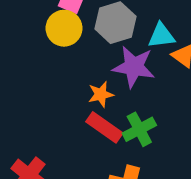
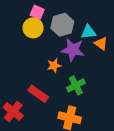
red rectangle: (104, 127) -> (38, 94), moved

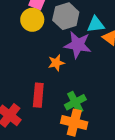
green cross: (76, 85) -> (75, 102), moved
red rectangle: (38, 94) -> (38, 95), turned 60

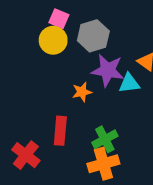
cyan triangle: (96, 25) -> (129, 83), moved
orange cross: (74, 123) -> (103, 164), turned -30

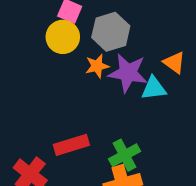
orange star: (82, 92) -> (97, 66), moved
red rectangle: (60, 131) -> (71, 145), turned 68

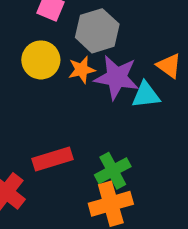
yellow circle: (63, 37) -> (41, 60), moved

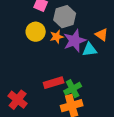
purple star: (117, 77) -> (75, 41), turned -30
red rectangle: (53, 159) -> (54, 83), moved

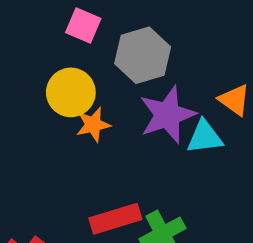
orange star: (57, 37) -> (93, 125), moved

